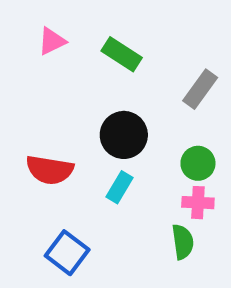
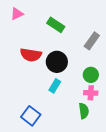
pink triangle: (52, 41) -> (17, 14), moved
red semicircle: (50, 170) -> (31, 55), moved

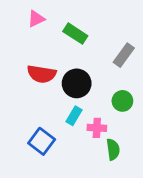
pink triangle: (17, 14) -> (36, 19), moved
pink cross: (91, 93) -> (97, 128), moved
blue square: (31, 116) -> (42, 141), moved

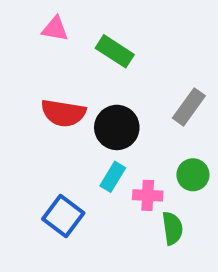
pink triangle: (36, 19) -> (55, 29), turned 36
gray rectangle: (124, 55) -> (189, 107), moved
green circle: (122, 101) -> (193, 175), moved

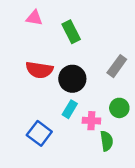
green rectangle: (115, 51) -> (71, 32), turned 30

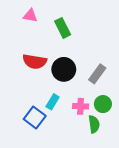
gray rectangle: (117, 66) -> (97, 74), moved
green circle: (119, 108) -> (103, 104), moved
cyan rectangle: (70, 109) -> (53, 102), moved

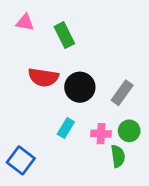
pink triangle: (30, 16) -> (25, 22), moved
green rectangle: (63, 28) -> (64, 35), moved
blue square: (35, 117) -> (21, 160), moved

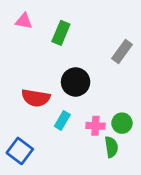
green rectangle: (64, 35) -> (61, 33), turned 50
red semicircle: (43, 77) -> (36, 98), moved
gray rectangle: (122, 93) -> (122, 51), moved

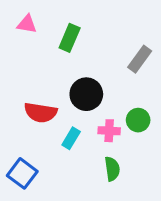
green circle: (122, 123) -> (138, 120), moved
pink cross: (95, 126) -> (109, 131), moved
green semicircle: (111, 147) -> (112, 169), moved

